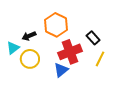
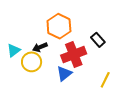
black arrow: (29, 36) -> (40, 47), moved
yellow line: (100, 59) -> (105, 80), moved

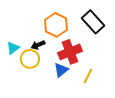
black rectangle: (98, 40) -> (93, 22), moved, size x1.6
yellow line: (105, 80) -> (88, 76), moved

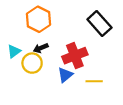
orange hexagon: (56, 25) -> (38, 19), moved
yellow line: (88, 76) -> (94, 81), turned 63

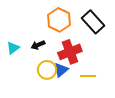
orange hexagon: (38, 19) -> (59, 20), moved
yellow circle: (32, 63) -> (47, 70), moved

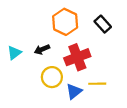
black rectangle: (93, 22) -> (103, 24), size x0.7
blue triangle: (61, 70) -> (74, 91), moved

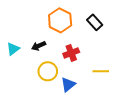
red cross: (77, 57) -> (71, 53), size x0.7
yellow line: (97, 84) -> (101, 71), moved

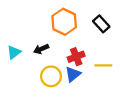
yellow line: (101, 71) -> (103, 65), moved
blue triangle: (68, 85) -> (73, 74), moved

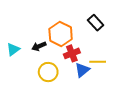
orange hexagon: (64, 22) -> (61, 34), moved
blue triangle: (73, 74) -> (82, 70), moved

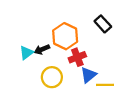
cyan triangle: (13, 49) -> (26, 53), moved
yellow line: (98, 62) -> (105, 85), moved

